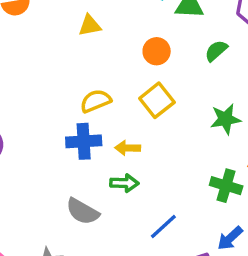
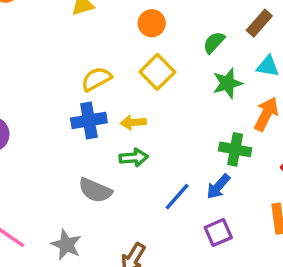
green semicircle: (216, 51) -> (214, 43), moved
blue arrow: (230, 238) -> (218, 187), moved

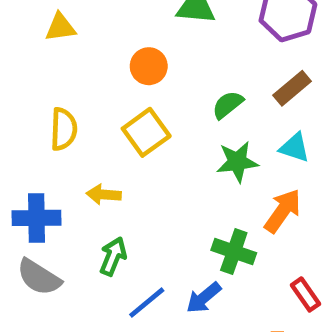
yellow semicircle: (96, 79) -> (64, 129), turned 112
blue cross: (89, 120) -> (36, 218), moved
green arrow: (134, 158) -> (113, 256), moved, turned -72

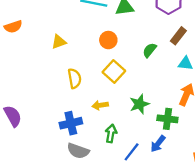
yellow triangle: (60, 27) -> (59, 42), moved
green star: (237, 162) -> (139, 104), moved

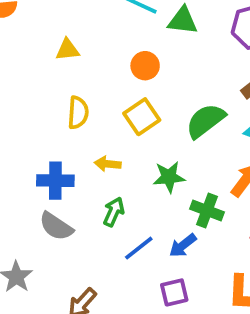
green semicircle: (150, 50) -> (205, 121), moved, size x1.6

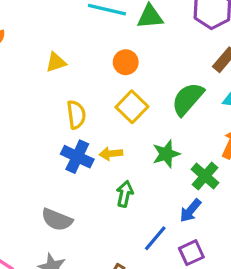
blue cross: (55, 181) -> (77, 157), moved, turned 36
green cross: (207, 210) -> (205, 176), turned 32
gray semicircle: (56, 226) -> (57, 220), moved
blue line: (139, 248) -> (155, 238), moved

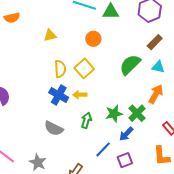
yellow square: (132, 107) -> (84, 68), moved
green star: (166, 154) -> (114, 114), moved
gray semicircle: (57, 220) -> (54, 128), moved

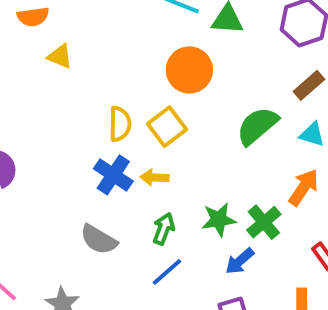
yellow triangle: (50, 35) -> (60, 56), moved, turned 32
orange circle: (93, 39) -> (189, 70), size x1.5
blue line: (103, 149) -> (167, 272), moved

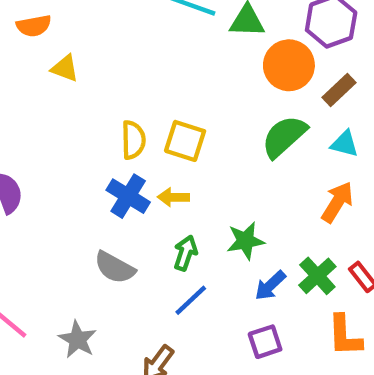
orange circle: (189, 70) -> (289, 65), moved
yellow square: (167, 127) -> (185, 141), turned -33
green cross: (264, 222) -> (317, 276), moved

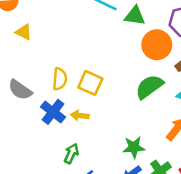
green star: (246, 241) -> (134, 147), moved
green arrow: (185, 253) -> (71, 154), moved
gray semicircle: (115, 267) -> (20, 90), moved

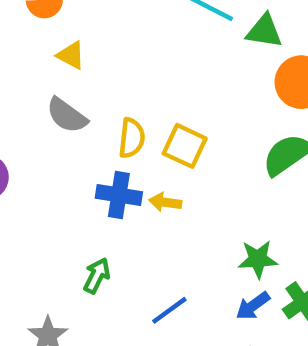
gray semicircle: (20, 90) -> (67, 115), moved
blue cross: (53, 112) -> (119, 195), turned -30
green arrow: (71, 154) -> (97, 276), moved

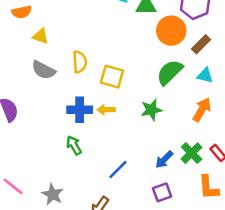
yellow semicircle: (132, 138) -> (80, 62), moved
green star: (258, 259) -> (151, 110), moved
green arrow: (97, 276) -> (74, 145), moved, turned -48

